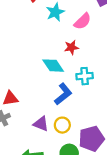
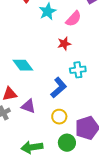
cyan diamond: (53, 66) -> (23, 65), moved
purple triangle: (41, 124) -> (28, 106), moved

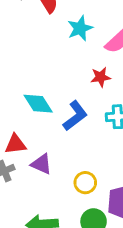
blue L-shape: (59, 88) -> (75, 116), moved

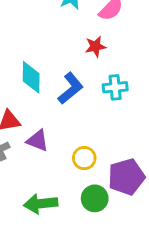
cyan diamond: (38, 104) -> (31, 77), turned 36

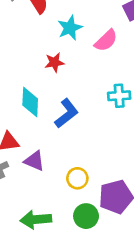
red star: (95, 46) -> (54, 62), moved
cyan cross: (115, 87) -> (119, 96), moved

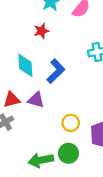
purple triangle: (34, 161) -> (36, 100), moved
green circle: (86, 216) -> (68, 153), moved

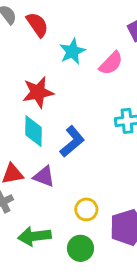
red star: (41, 31) -> (38, 92), moved, size x1.5
green arrow: (41, 160) -> (34, 236), moved

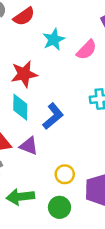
red semicircle: (37, 25) -> (24, 16), turned 90

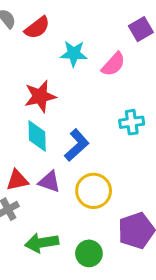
cyan star: (54, 39) -> (74, 54), turned 30
yellow circle: (65, 174) -> (94, 191), moved, size x1.5

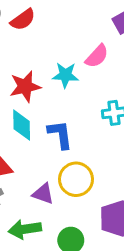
cyan star: (74, 54) -> (65, 75), moved
blue L-shape: (77, 145) -> (60, 134), turned -56
purple triangle: (49, 182) -> (43, 194), moved

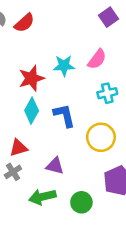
pink semicircle: (97, 56) -> (97, 59), moved
cyan diamond: (22, 125) -> (32, 111), turned 35
yellow circle: (76, 179) -> (101, 137), moved

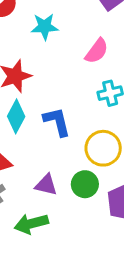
cyan star: (64, 66) -> (45, 27), moved
green circle: (81, 202) -> (85, 184), moved

